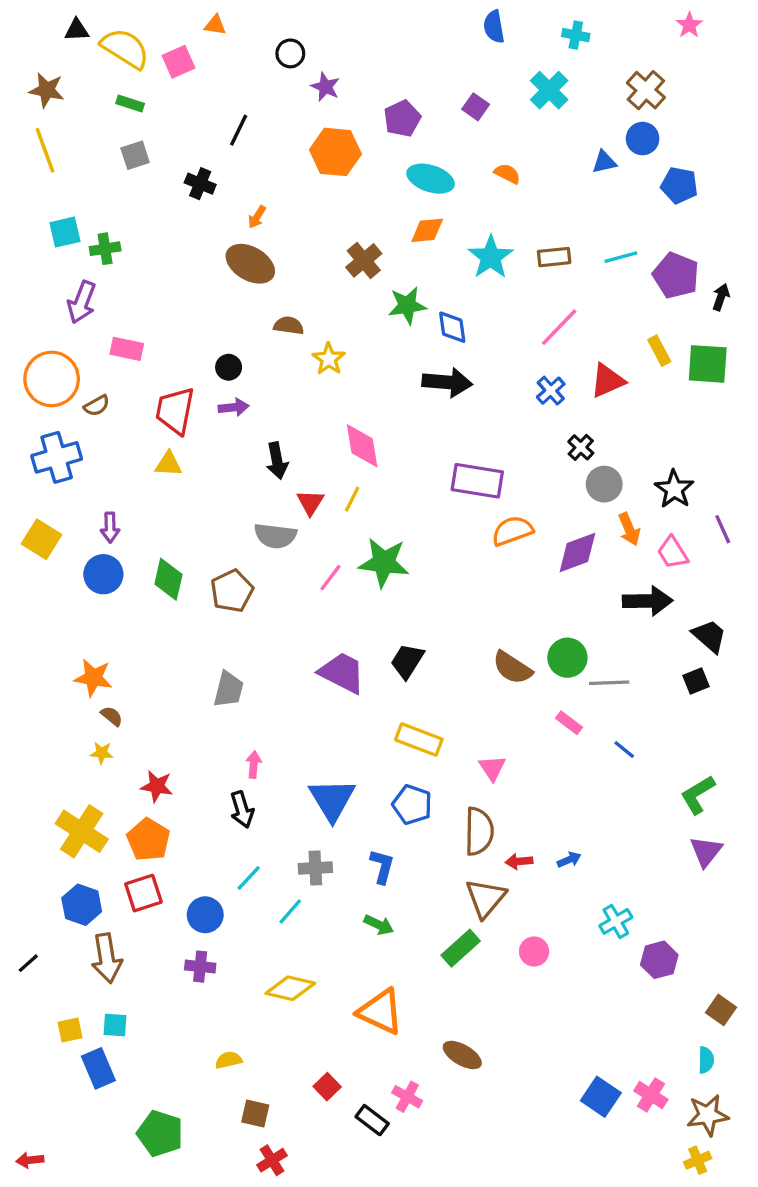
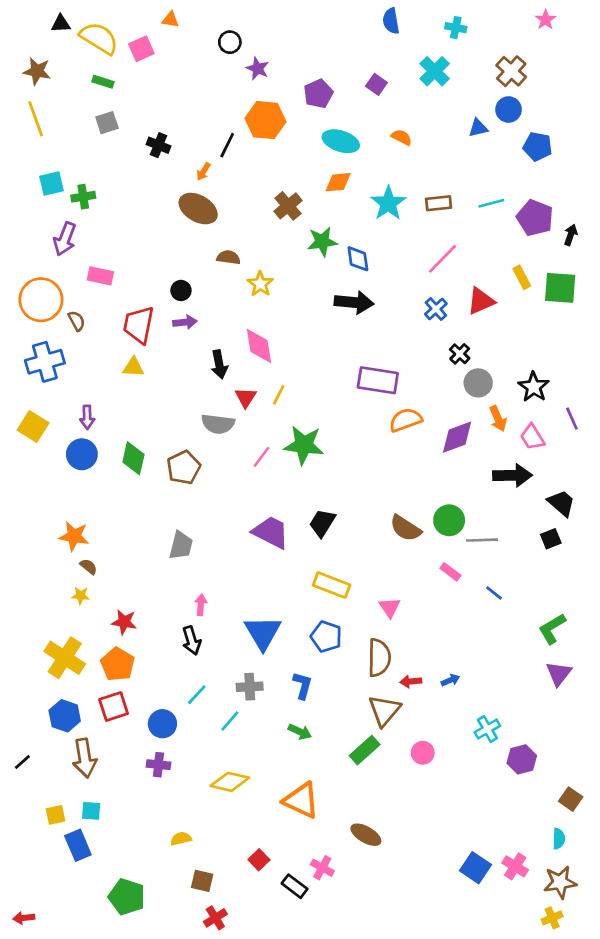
black line: (239, 130) -> (227, 145), moved
brown semicircle: (97, 406) -> (77, 321), turned -90
pink diamond: (362, 446) -> (259, 346), moved

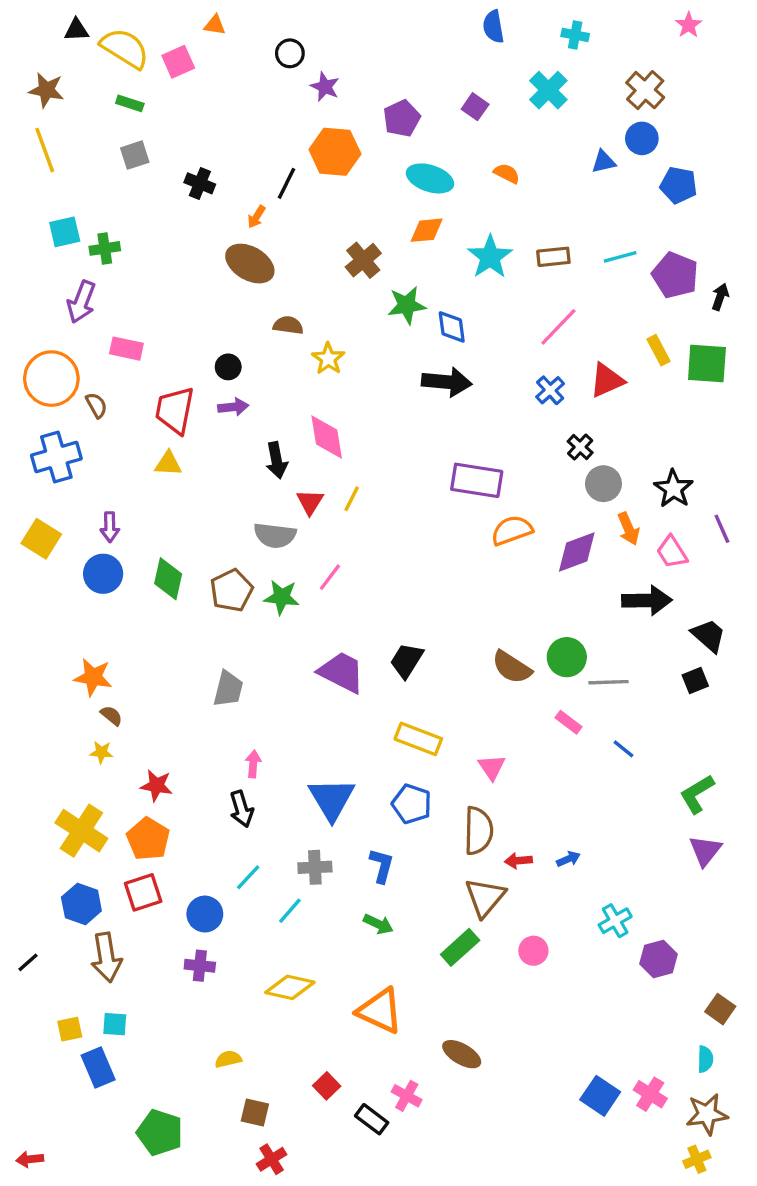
green star: (304, 445) -> (282, 597), moved, size x0.7

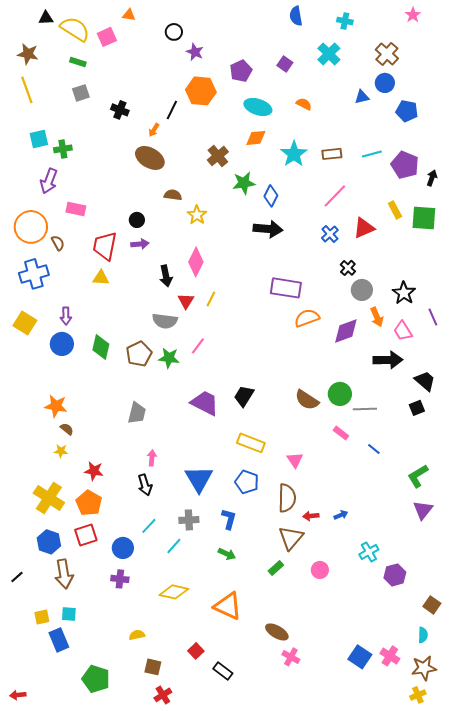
blue diamond: (452, 327) -> (271, 196), turned 35
pink diamond: (327, 437) -> (196, 262), turned 36
green rectangle: (460, 947) -> (276, 568), size x0.7
pink cross: (407, 1096) -> (291, 657), moved

